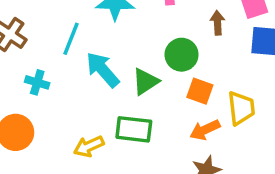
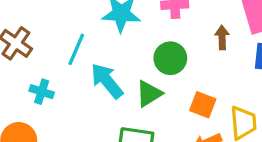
green circle: (182, 55) -> (170, 58), moved

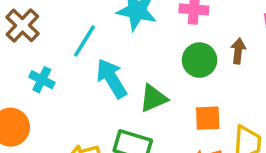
green circle: (170, 58) -> (200, 60), moved
orange square: (203, 105) -> (208, 118), turned -32

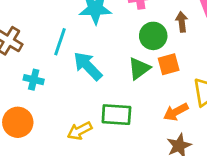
green triangle: (153, 98) -> (139, 68), moved
orange square: (208, 118) -> (169, 64), moved

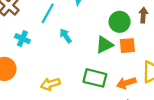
cyan arrow: (88, 66) -> (66, 36), size x0.6
green rectangle: (116, 115) -> (95, 78), moved

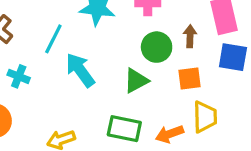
cyan arrow: (66, 36) -> (80, 70), size x1.6
orange square: (127, 46) -> (190, 78), moved

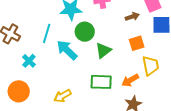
brown arrow: (190, 36) -> (132, 17), turned 80
green circle: (157, 47) -> (85, 32), moved
cyan cross: (19, 76) -> (29, 61), turned 32

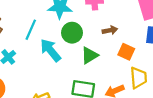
brown arrow: (132, 17) -> (110, 30), moved
orange square: (137, 43) -> (126, 52), turned 35

